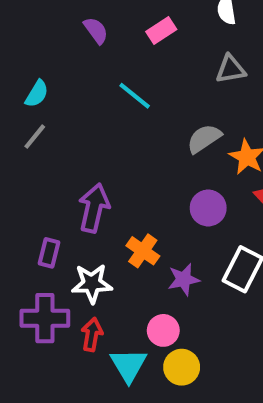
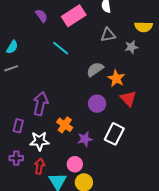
pink rectangle: (161, 30) -> (74, 16), size x1.6
gray line: (35, 137) -> (11, 68), turned 32
purple cross: (45, 318) -> (16, 158), size x0.6

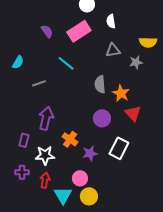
gray line: (11, 68) -> (39, 83), moved
gray semicircle: (95, 69) -> (100, 84), turned -60

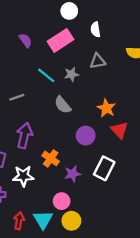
gray star: (136, 62) -> (71, 74), moved
gray semicircle: (100, 84) -> (63, 105), moved, turned -36
red arrow: (45, 180) -> (19, 221), moved

